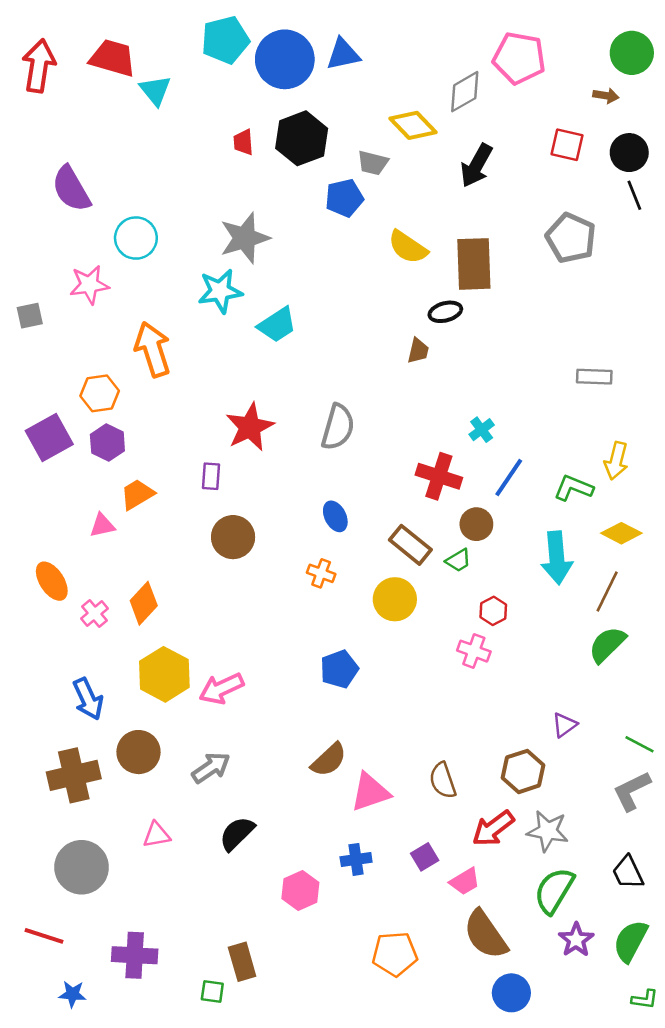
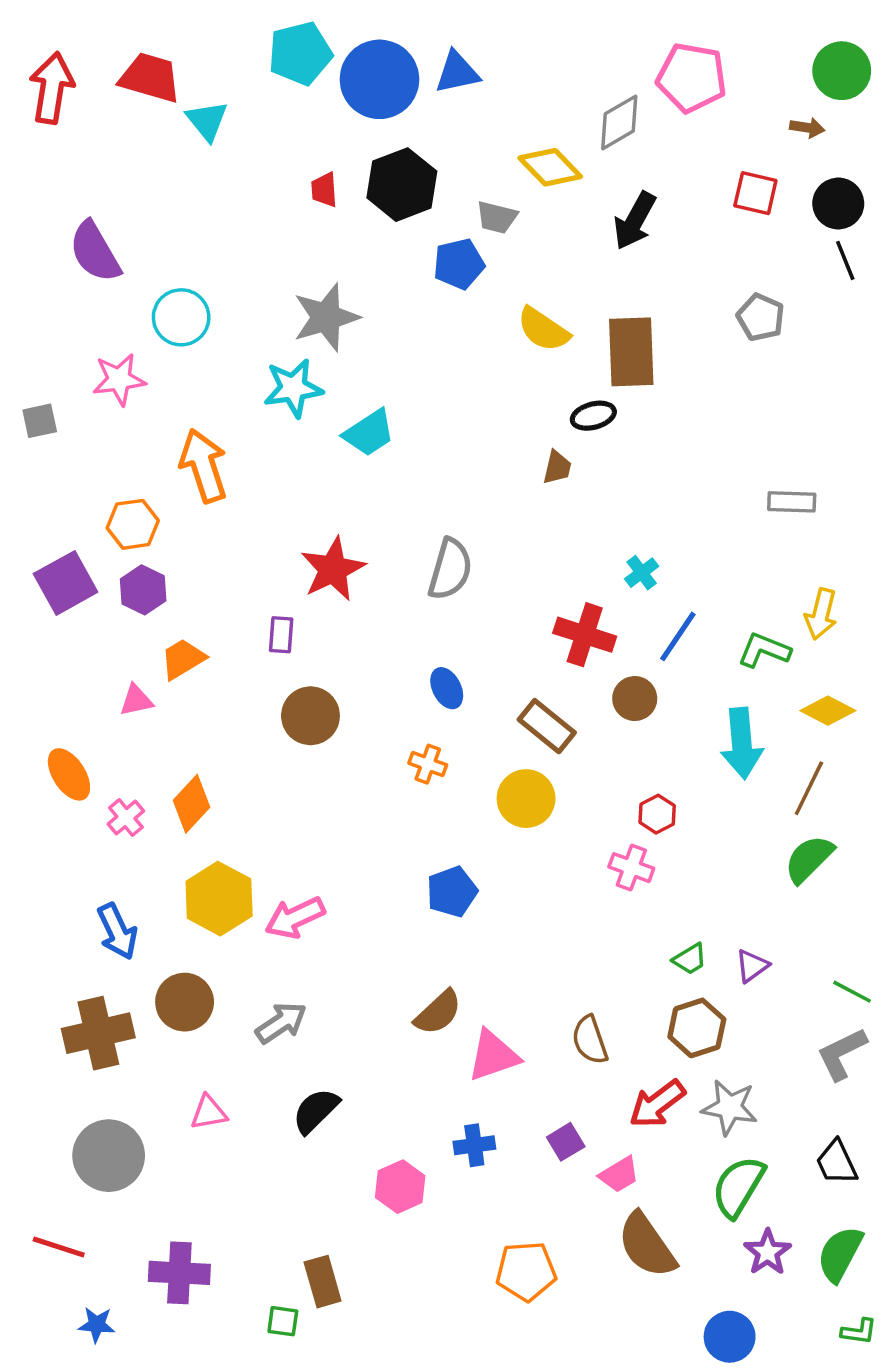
gray pentagon: (571, 238) -> (761, 317), size x0.7
green trapezoid: (458, 560) -> (690, 959), moved
blue circle: (511, 993) -> (730, 1337), moved

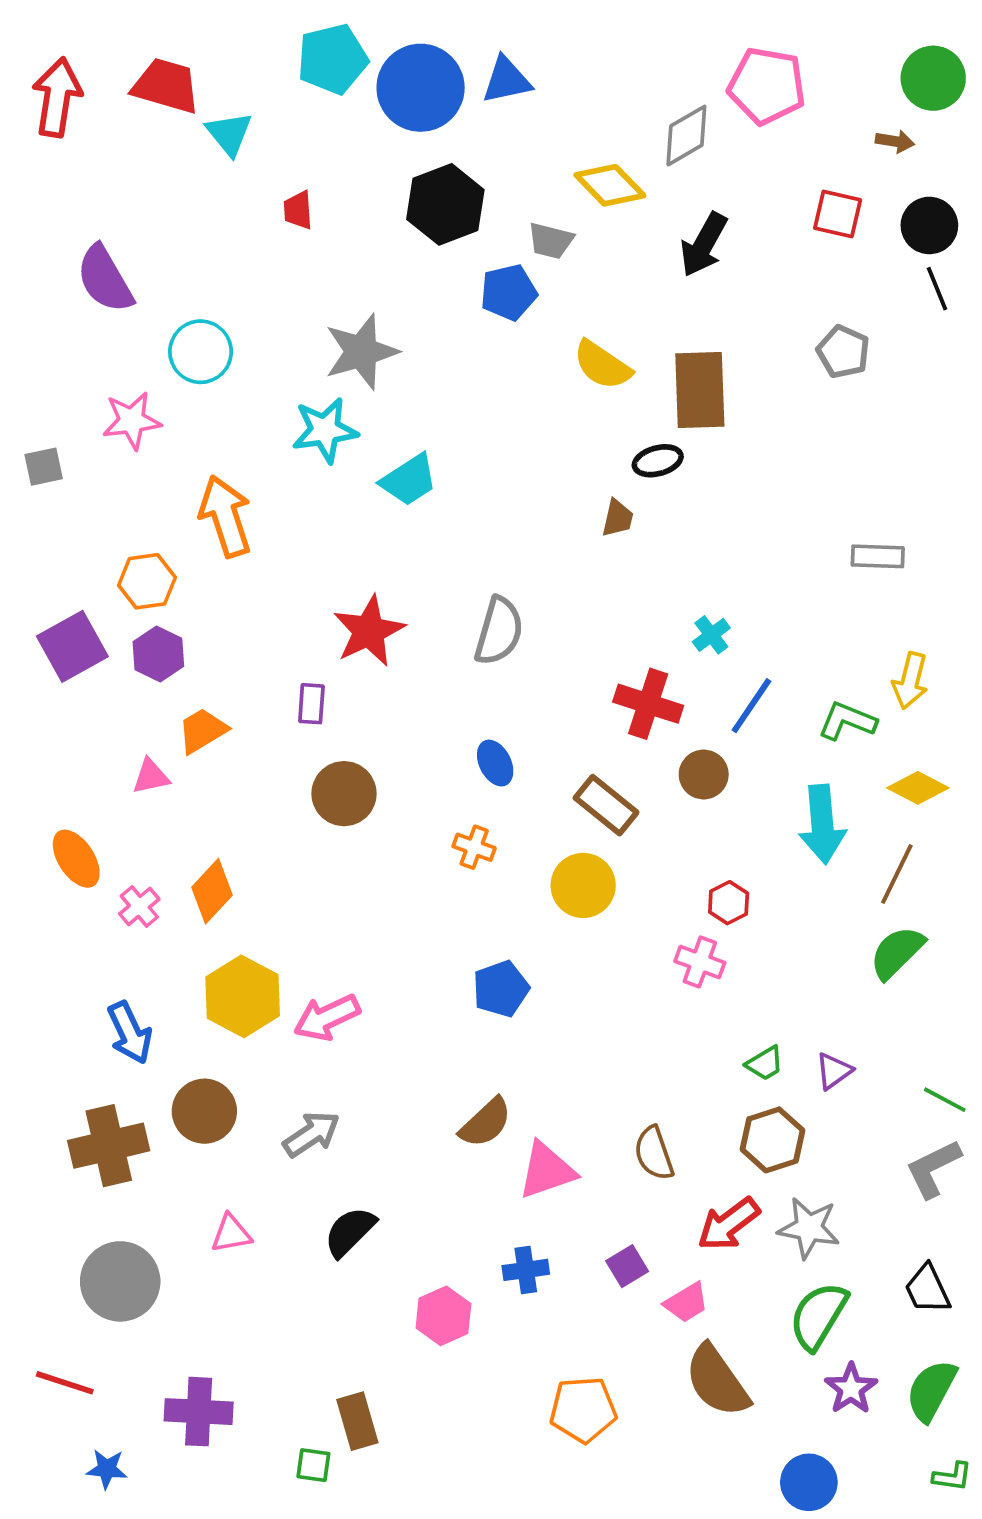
red trapezoid: (324, 190) -> (298, 210), moved

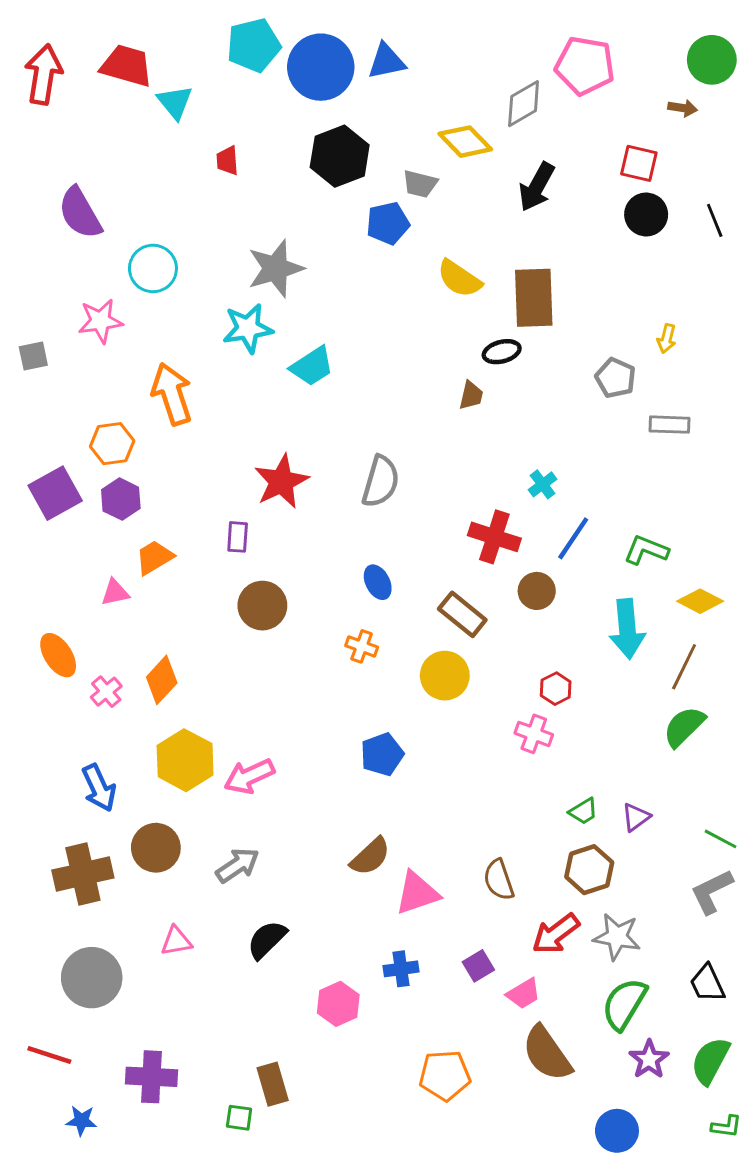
black circle: (929, 225) -> (646, 214), moved
gray pentagon: (843, 352) -> (615, 378), moved
yellow arrow: (910, 681) -> (667, 339), moved, size x0.7

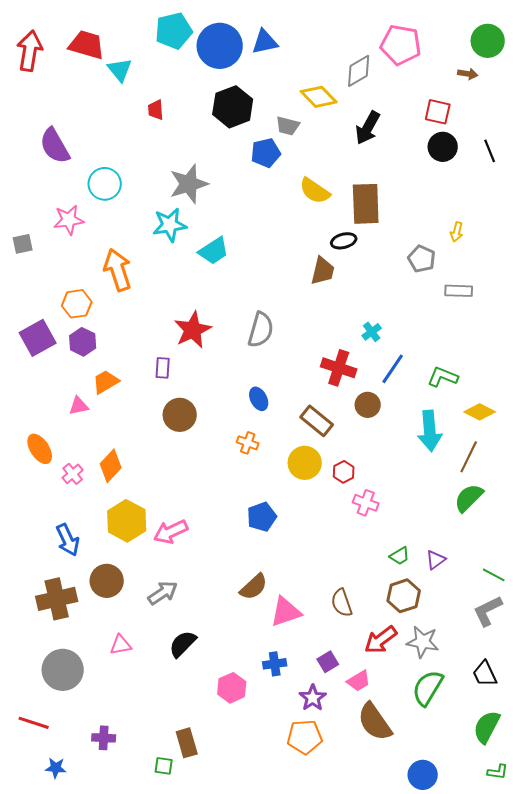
brown trapezoid: (471, 395) -> (323, 271), size x1.4
red hexagon: (556, 689) -> (344, 472), moved
purple star: (649, 1059) -> (313, 698), moved
purple cross: (151, 1077) -> (104, 738), size x0.7

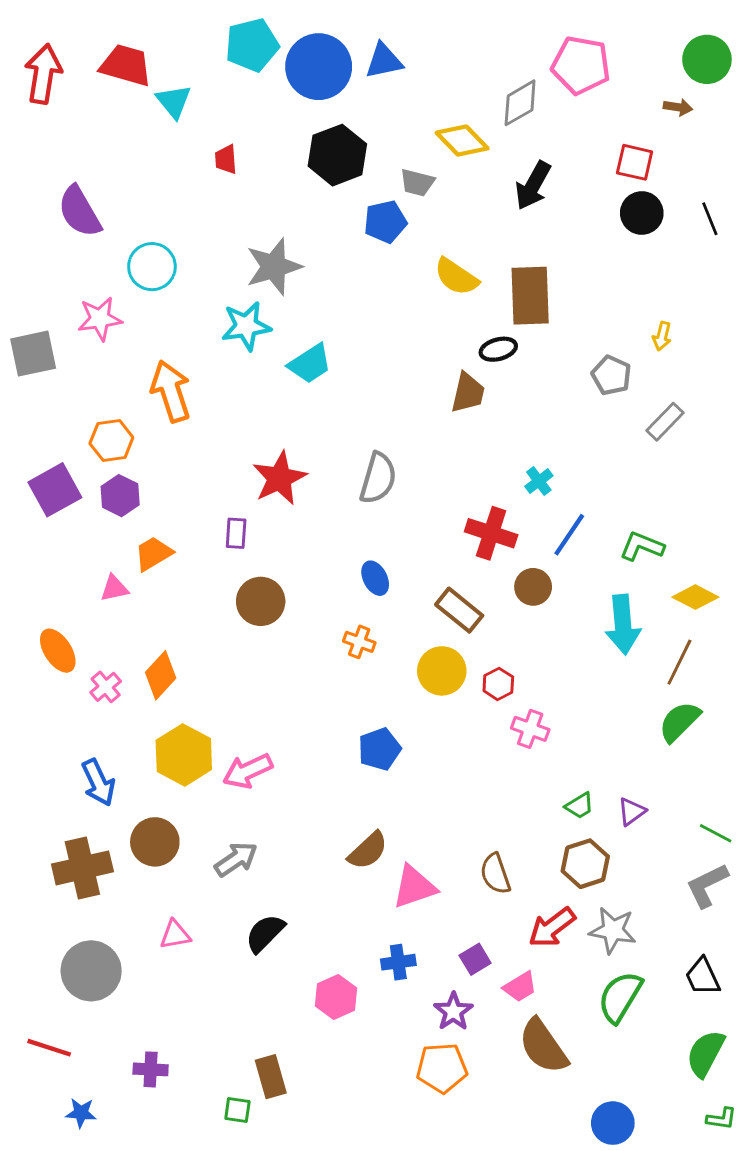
gray square: (23, 244) -> (33, 354), size x1.6
gray rectangle: (459, 291) -> (665, 422), turned -48

